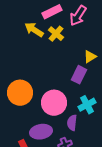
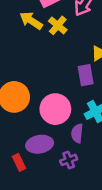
purple rectangle: (79, 75) -> (86, 75), turned -36

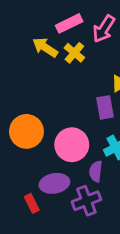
purple cross: (69, 160) -> (86, 201), size x1.5

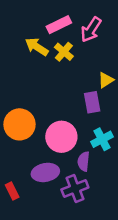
red rectangle: (32, 203) -> (12, 191), moved

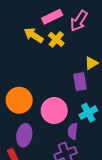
purple ellipse: (45, 172) -> (24, 135), moved, turned -70

